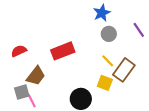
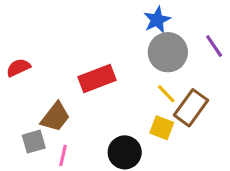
gray circle: (109, 34) -> (168, 52), size x1.6
red semicircle: (19, 51) -> (18, 68), moved
pink line: (32, 101) -> (63, 155), moved, turned 40

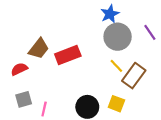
red semicircle: (18, 68) -> (19, 69), moved
brown trapezoid: (55, 117) -> (39, 49), moved
yellow square: (162, 128) -> (116, 104), moved

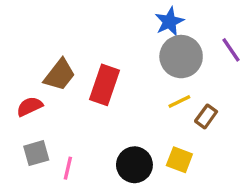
red rectangle: (68, 55) -> (105, 85), turned -50
yellow line: (116, 66) -> (179, 101), turned -72
brown rectangle: (134, 76) -> (206, 116), size x0.6

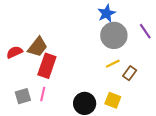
red rectangle: (105, 85) -> (47, 66), moved
red semicircle: (30, 106) -> (14, 52), moved
pink line: (68, 168) -> (43, 94), moved

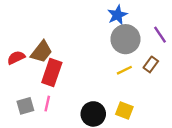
brown rectangle: (130, 73) -> (151, 64), moved

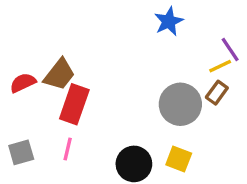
gray circle: (125, 39) -> (180, 104), moved
yellow line: (124, 70) -> (220, 66), moved
gray square: (25, 106) -> (21, 152), moved

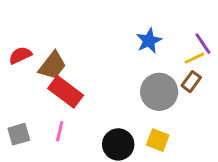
blue star: (169, 21) -> (149, 41), moved
red semicircle: (23, 83) -> (20, 55), moved
red rectangle: (74, 104) -> (66, 92), turned -72

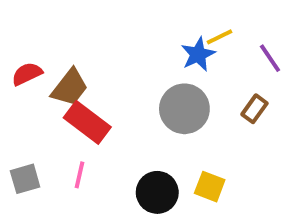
yellow line: (194, 58) -> (219, 37), moved
gray circle: (159, 92) -> (184, 109), moved

